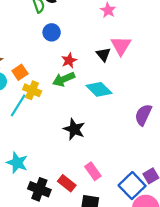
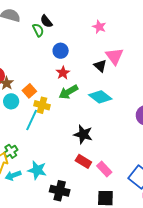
blue circle: (52, 32) -> (61, 51), moved
red star: (69, 60) -> (63, 73), moved
red rectangle: (67, 183) -> (83, 161), moved

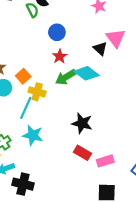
cyan diamond: (100, 97) -> (87, 73), moved
pink rectangle: (104, 169) -> (105, 161), turned -63
cyan star: (37, 170) -> (33, 135), moved
black cross: (60, 191) -> (23, 184), moved

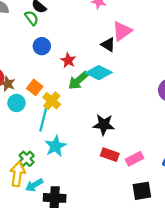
blue circle: (57, 32) -> (42, 46), moved
pink triangle: (116, 38) -> (122, 31), turned 42
yellow cross: (37, 92) -> (52, 101), turned 35
cyan star: (33, 135) -> (56, 146), turned -30

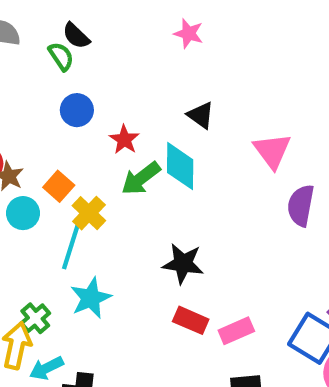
pink triangle: (122, 31) -> (272, 151), moved, turned -35
cyan diamond: (99, 73) -> (180, 166), turned 60

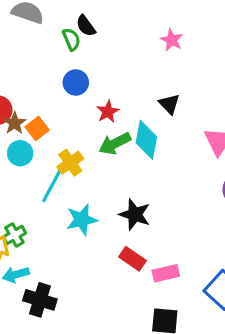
orange square: (59, 186) -> (37, 128), moved
cyan star: (91, 298) -> (82, 220), moved

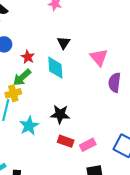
black triangle: (169, 104) -> (64, 43), turned 32
green arrow: (115, 144) -> (22, 77), moved
yellow cross: (70, 163) -> (13, 93), turned 35

